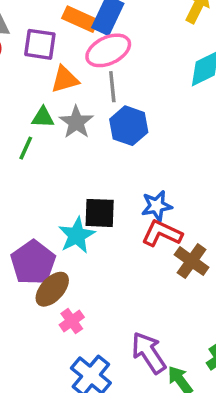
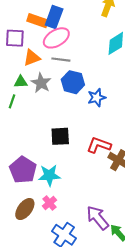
gray line: (112, 87) -> (61, 60), turned -72
blue star: (157, 206) -> (97, 98), moved
cyan star: (77, 235) -> (49, 175), moved, turned 30
brown ellipse: (52, 289) -> (25, 209), moved

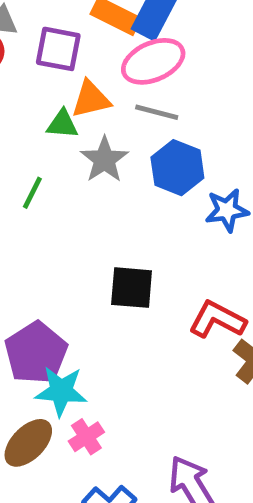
green triangle: (21, 82) -> (62, 124), moved
cyan star: (49, 175) -> (61, 391), moved

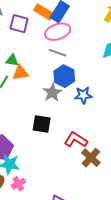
orange triangle: (91, 99) -> (20, 73), moved
green triangle: (62, 124) -> (12, 60), moved
gray star: (104, 160) -> (52, 92), moved

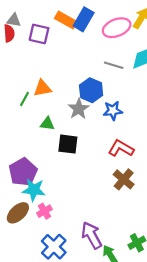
pink ellipse: (58, 32) -> (117, 28), moved
gray line: (58, 53) -> (114, 65), moved
green triangle: (12, 60) -> (47, 124), moved
red L-shape: (76, 140) -> (121, 148), moved

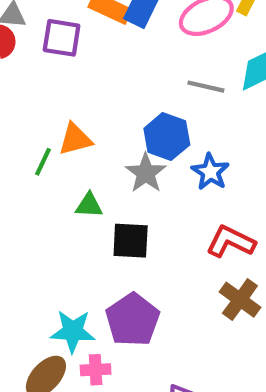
blue star: (113, 111) -> (210, 172), turned -30
purple pentagon: (23, 172) -> (133, 320), moved
pink cross: (44, 211) -> (96, 370), turned 32

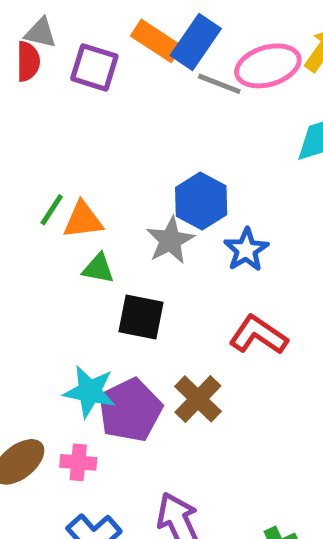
gray line: (206, 87) -> (219, 84), moved
orange triangle: (75, 139) -> (83, 220), moved
brown cross: (240, 300) -> (198, 399), moved
cyan star: (73, 331) -> (90, 392), moved

